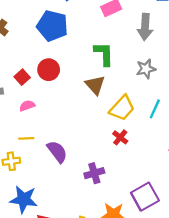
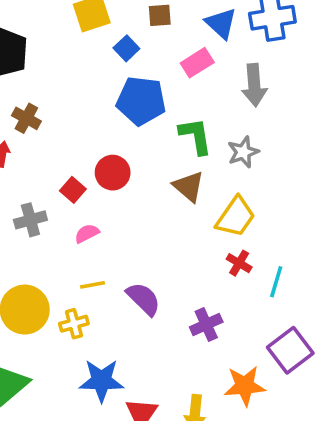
blue pentagon: (52, 26) -> (141, 101), moved
gray star: (146, 69) -> (243, 152), moved
cyan line: (155, 109) -> (276, 282), moved

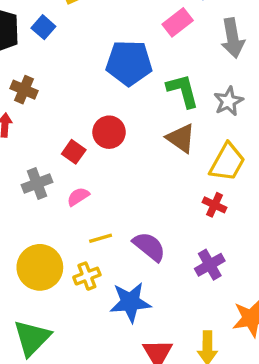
blue square: (126, 48) -> (43, 27), moved
pink semicircle: (87, 233) -> (78, 197), moved
red cross: (239, 263) -> (214, 205), moved
blue star: (101, 381) -> (130, 302), moved

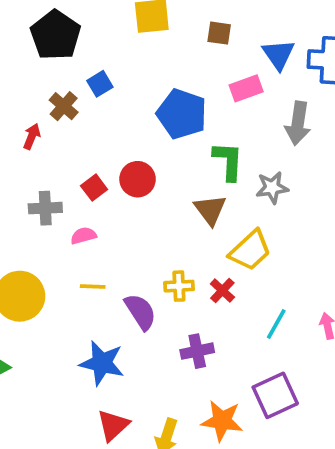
blue square: (43, 27) -> (100, 84), moved
yellow cross: (87, 276) -> (179, 286), moved

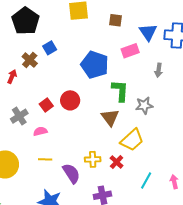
gray arrow: (298, 123) -> (159, 70), size x0.6
gray cross: (45, 208) -> (19, 116), turned -30

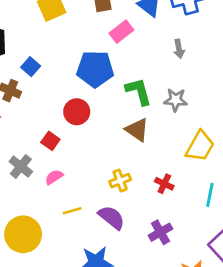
pink rectangle: (130, 51) -> (121, 32), moved
red circle: (70, 100) -> (77, 112), moved
gray star: (144, 105) -> (176, 100), turned 30
yellow trapezoid: (132, 140) -> (200, 146), moved
yellow cross: (93, 159) -> (120, 181), moved

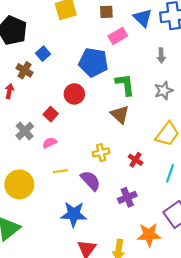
gray star: (176, 100) -> (164, 91), moved, turned -30

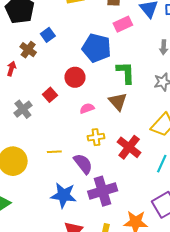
pink semicircle: (50, 143) -> (87, 108), moved
red cross: (135, 160) -> (129, 147), size x1.6
purple cross: (127, 197) -> (103, 191), moved, size x1.5

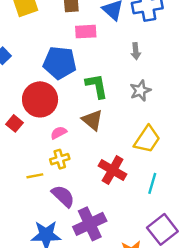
pink rectangle: (123, 24) -> (86, 32), turned 30
red circle: (75, 77) -> (40, 99), size x1.5
yellow cross: (96, 137) -> (60, 159), moved
yellow line: (54, 152) -> (35, 176), moved

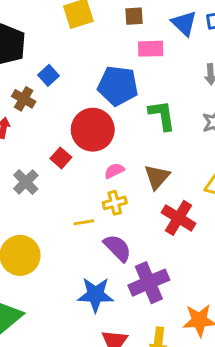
brown triangle: (92, 120) -> (157, 177), moved, turned 30

